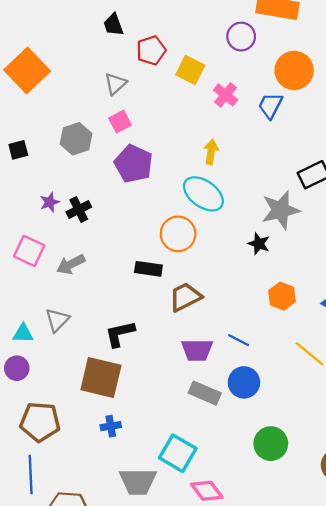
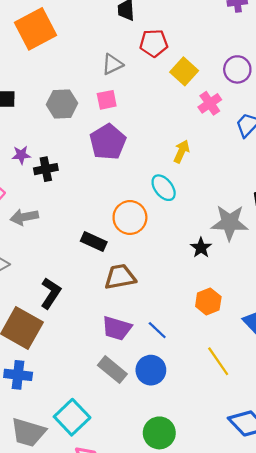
purple circle: (241, 37) -> (237, 69), moved
cyan ellipse: (203, 194) -> (164, 188), size x0.7
black L-shape: (120, 334) -> (51, 293), turned 120
blue cross: (111, 426) -> (18, 375), size x1.4

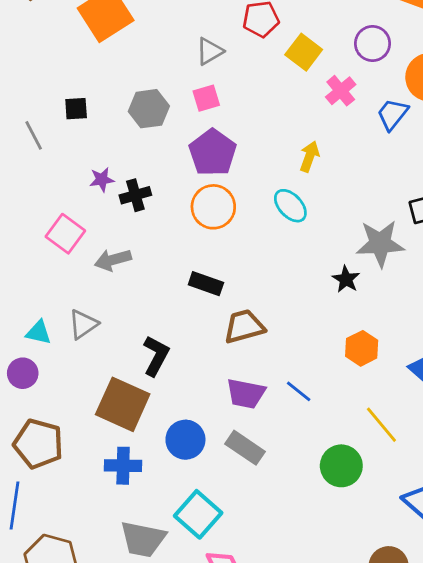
orange circle: (130, 217) -> (213, 207), moved
blue circle: (151, 370) -> (185, 440), moved
green circle: (159, 433) -> (341, 466), moved

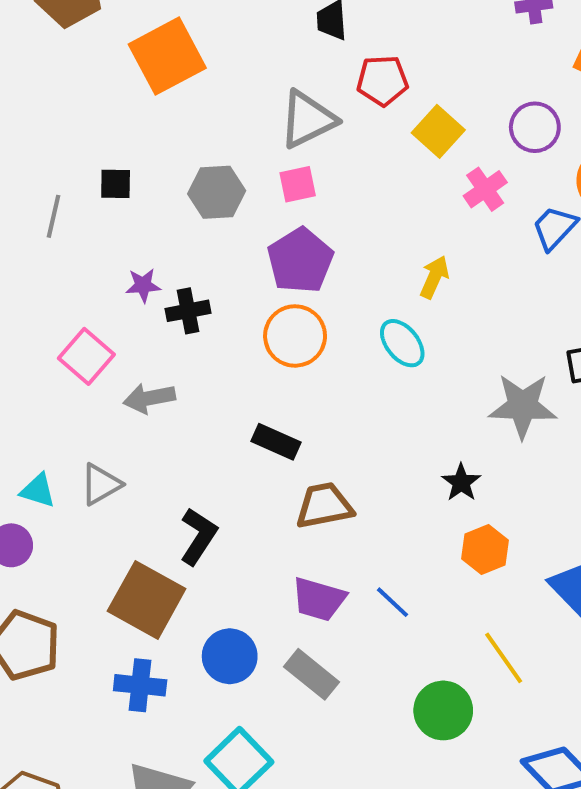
gray triangle: (210, 51) -> (308, 119), size x1.5
gray line: (34, 135) -> (54, 216), turned 36
black star: (346, 279) -> (461, 482), moved

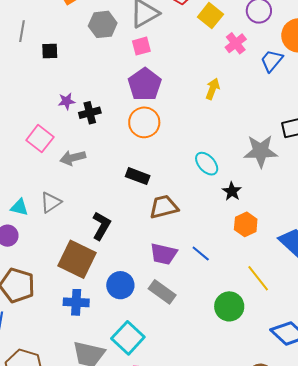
gray hexagon: (217, 192) -> (103, 24), moved
gray line: (54, 216) -> (22, 31), moved
cyan ellipse: (402, 343) -> (207, 164), moved

